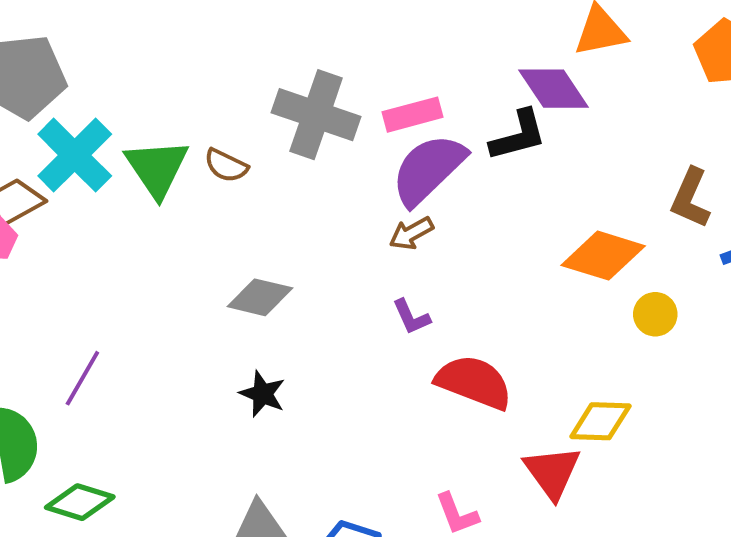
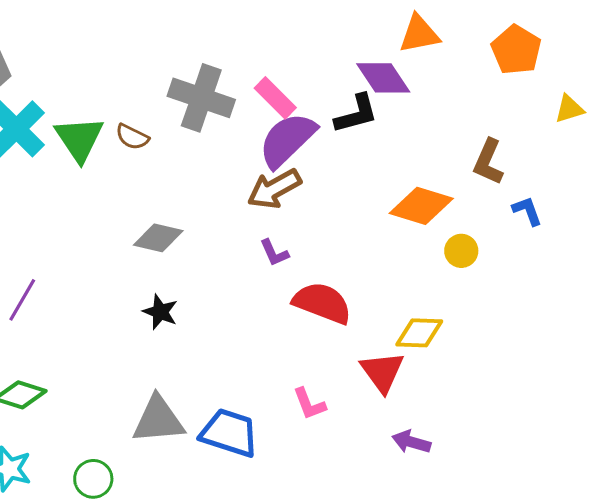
pink rectangle: (413, 115) -> (275, 98), turned 60
brown arrow: (411, 233) -> (274, 189), size x1.6

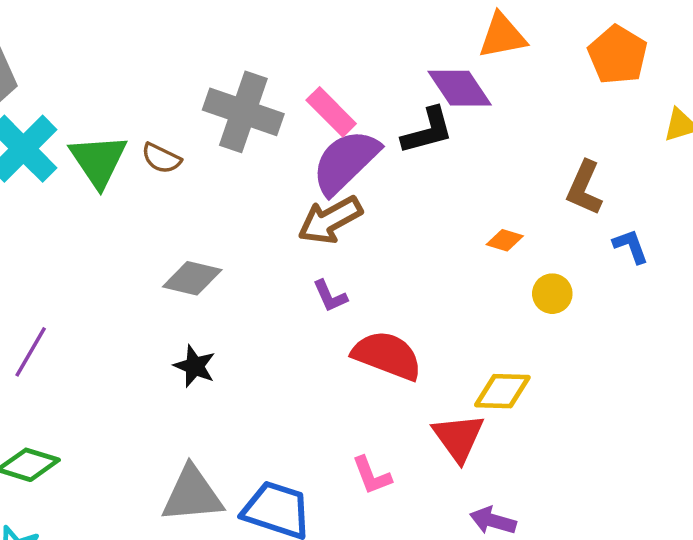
orange diamond: (421, 206) -> (505, 240), size x0.5

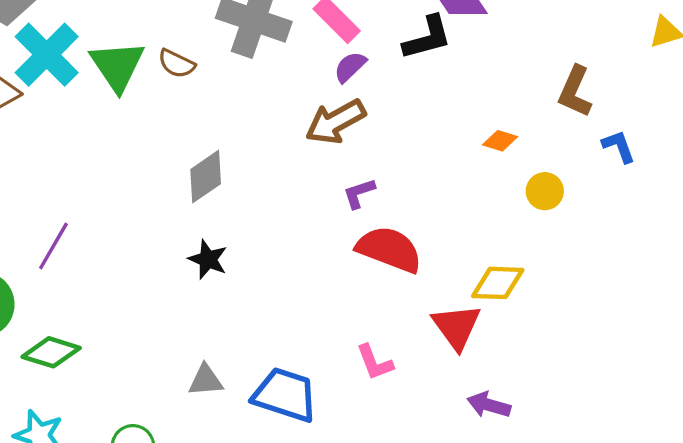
purple semicircle: (346, 162) -> (350, 67), size x0.5
gray diamond: (192, 278) -> (206, 177), turned -48
purple L-shape: (330, 296) -> (359, 193), moved, turned 96
gray triangle: (192, 495) -> (206, 380), size x0.6

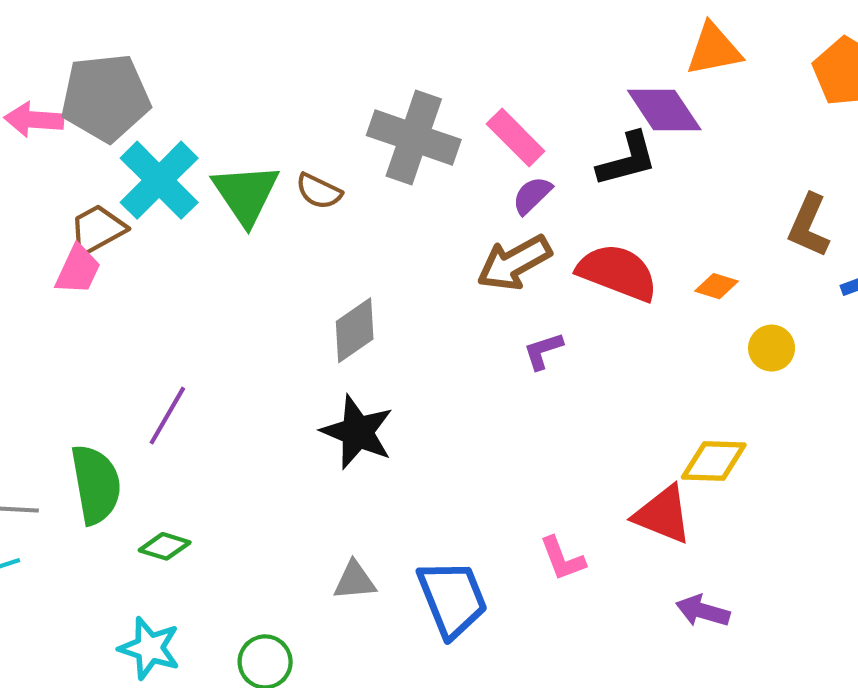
red semicircle: (389, 249) -> (617, 272), moved
black star: (208, 259) -> (357, 432), size x1.5
red triangle: (456, 327) -> (663, 515), turned -32
green diamond: (51, 352) -> (165, 546), size x0.7
blue trapezoid: (285, 395) -> (452, 599), turned 50

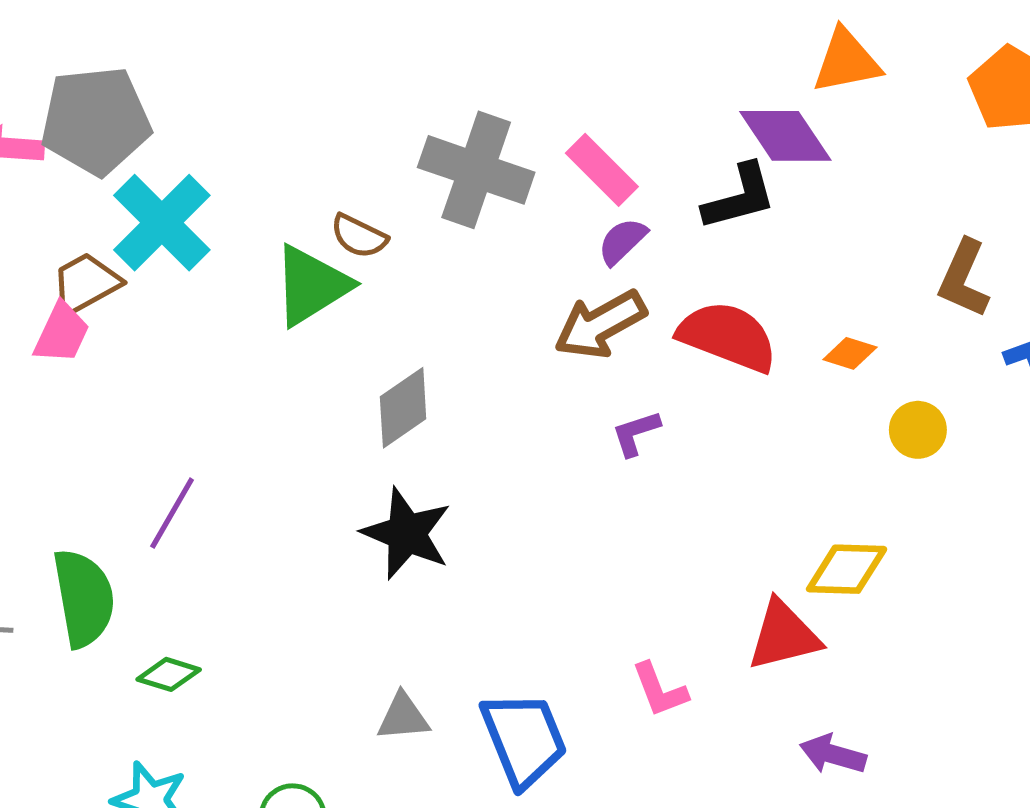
green triangle: (246, 194) -> (311, 285), moved, turned 32
red triangle: (663, 515) -> (784, 635), turned -36

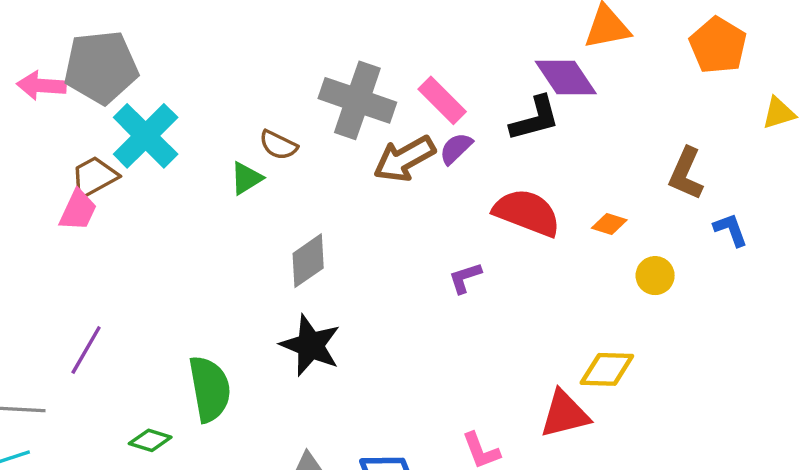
green triangle: (311, 285) -> (246, 178), size x0.6
brown arrow: (600, 324) -> (404, 159), moved
purple line: (172, 513) -> (86, 350), moved
green semicircle: (84, 598) -> (210, 389), moved

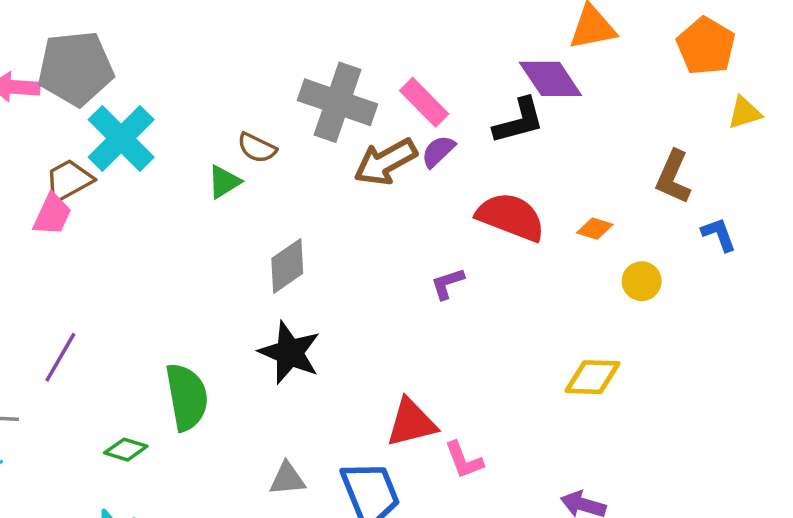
yellow triangle: (779, 113) -> (745, 113), moved
red triangle: (565, 414) -> (411, 423), moved

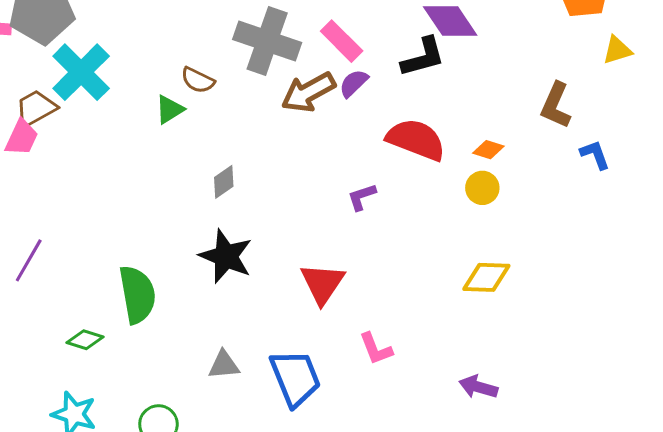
gray diamond: (287, 266) -> (224, 182), size x0.7
yellow circle: (642, 281) -> (482, 188), moved
red triangle: (411, 423) -> (322, 283), moved, turned -42

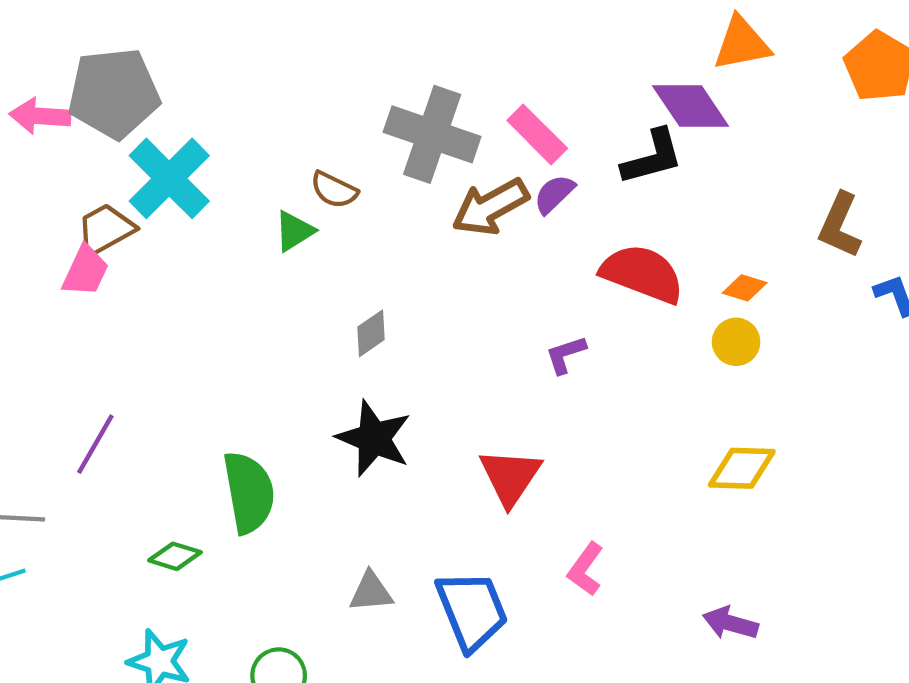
pink L-shape: (376, 349) -> (585, 569), turned 57

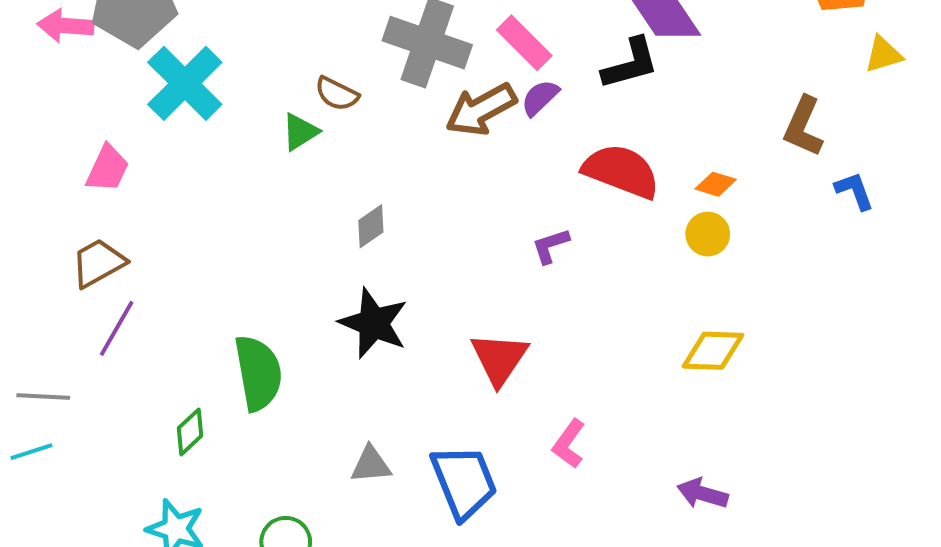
brown trapezoid: (105, 230) -> (98, 263), moved
green diamond: (175, 556) -> (190, 432), turned -60

